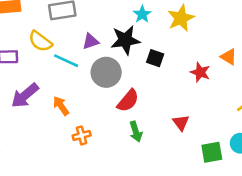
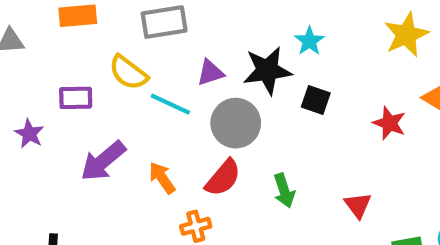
cyan star: (142, 14) -> (309, 41), moved
yellow star: (181, 18) -> (406, 35), moved
red semicircle: (128, 101) -> (223, 178), moved
green arrow: (136, 132) -> (284, 190), moved

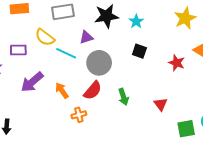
black star: (267, 70) -> (106, 16), moved

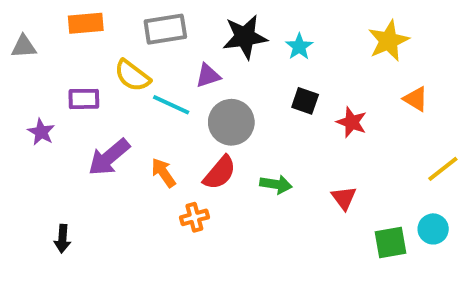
red star: (177, 63) -> (352, 122), moved
green arrow: (123, 97) -> (276, 184), turned -63

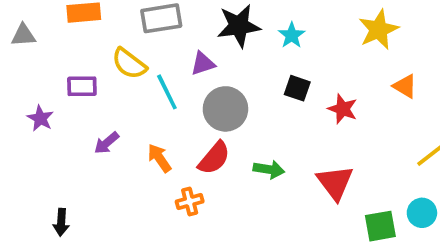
cyan line: (171, 105) -> (167, 92), turned 39
purple arrow: (109, 157) -> (106, 143), size x0.6
red triangle: (344, 198) -> (335, 183), size x1.5

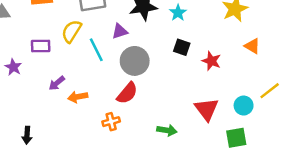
yellow semicircle: (129, 64) -> (72, 31), turned 85
orange arrow: (159, 158) -> (78, 97), moved, turned -66
green arrow: (269, 169) -> (167, 130), moved
cyan circle: (422, 213) -> (244, 106), moved

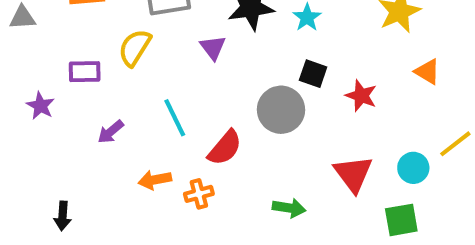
purple triangle: (120, 31) -> (213, 48), turned -49
cyan line: (96, 50) -> (175, 118), moved
gray circle: (135, 61) -> (281, 110), moved
orange arrow: (78, 97) -> (155, 180), moved

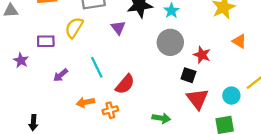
black square: (313, 74) -> (188, 75), moved
gray circle: (281, 110) -> (170, 42), moved

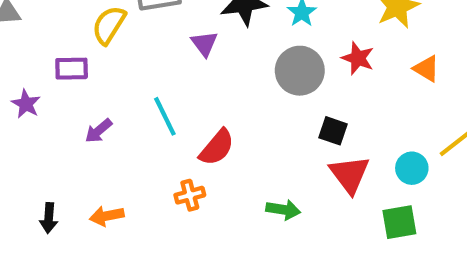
yellow semicircle: (74, 28) -> (109, 25), moved
red star: (202, 55) -> (358, 58), moved
orange arrow: (85, 102) -> (107, 216), moved

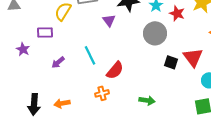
red star: (358, 58) -> (177, 13), moved
red triangle: (350, 174) -> (193, 57), moved
black arrow: (49, 218) -> (34, 104), size x1.5

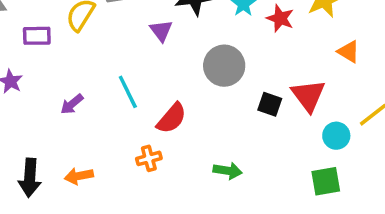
purple rectangle: (45, 32) -> (37, 36), moved
gray circle: (155, 33) -> (224, 66), moved

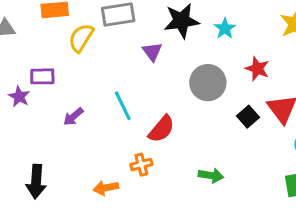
red star: (280, 18) -> (257, 69), moved
purple rectangle: (37, 36) -> (42, 76), moved
black square: (270, 104) -> (248, 117), turned 30
orange arrow: (79, 176) -> (106, 188), moved

